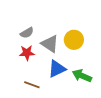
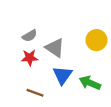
yellow circle: (74, 40) -> (96, 40), moved
blue triangle: (57, 69) -> (62, 75), turned -30

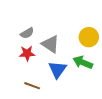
green arrow: (90, 83) -> (83, 62), moved

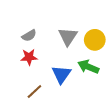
gray triangle: (50, 44) -> (68, 37), moved, turned 30
brown line: (32, 86) -> (34, 92), turned -63

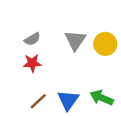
green arrow: (88, 67) -> (102, 98), moved
blue triangle: (61, 74) -> (68, 100), moved

